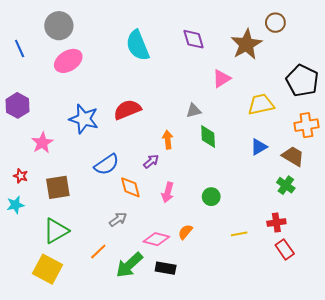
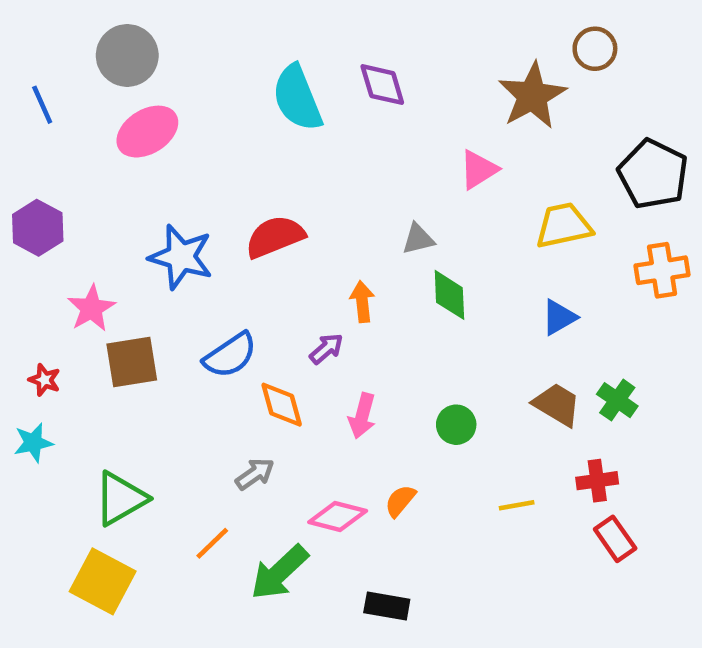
purple diamond: (194, 39) -> (382, 85), moved
brown trapezoid: (293, 156) -> (557, 405), moved
brown square: (58, 187) -> (132, 362), moved
black rectangle: (166, 268) -> (387, 606), moved

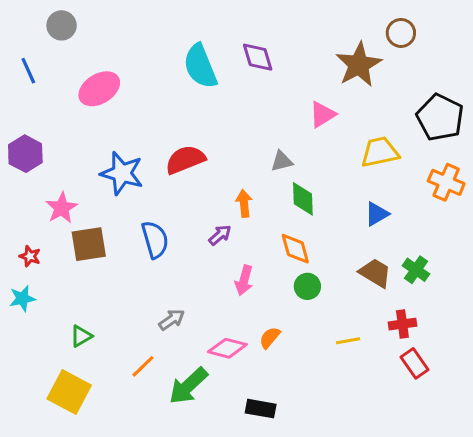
gray circle: (127, 55) -> (62, 25), moved, size x0.7
orange cross: (662, 270) -> (446, 182), turned 32
blue semicircle: (230, 355) -> (155, 240), turned -72
orange diamond: (282, 405) -> (295, 249), moved
green triangle: (121, 499) -> (81, 336), size x0.6

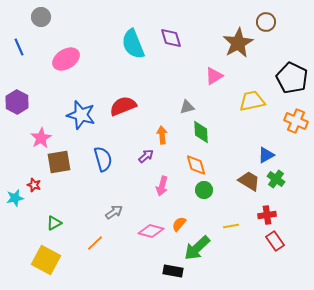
blue triangle: (377, 214) -> (266, 155), moved
red star: (30, 256) -> (34, 185), moved
green arrow: (188, 386) -> (197, 248), moved

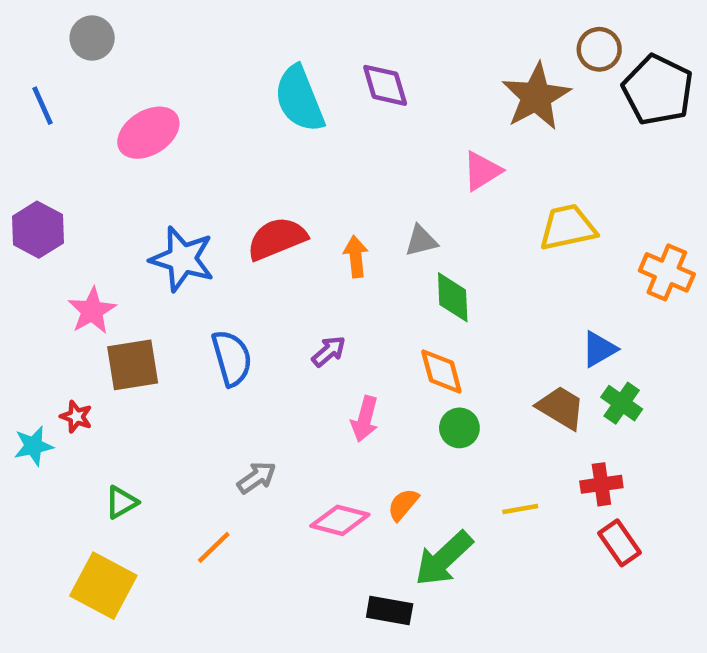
black pentagon: (292, 78) -> (658, 90), moved
orange arrow: (162, 135) -> (356, 257), moved

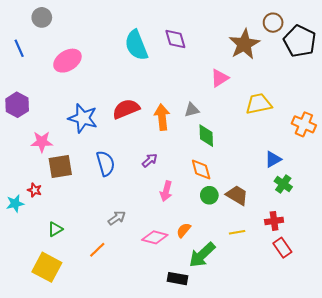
orange arrow: (356, 257) -> (162, 117), size x1.4
pink star: (92, 311) -> (42, 142), turned 30
brown trapezoid: (561, 408) -> (237, 195), moved

